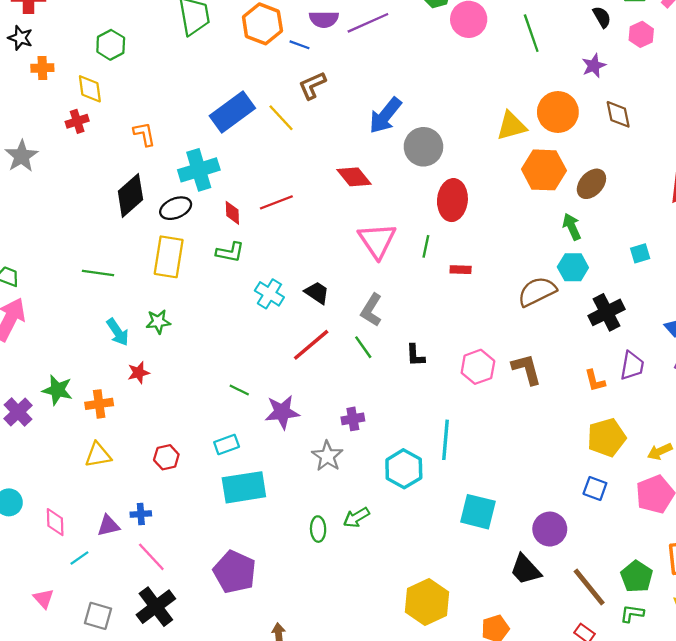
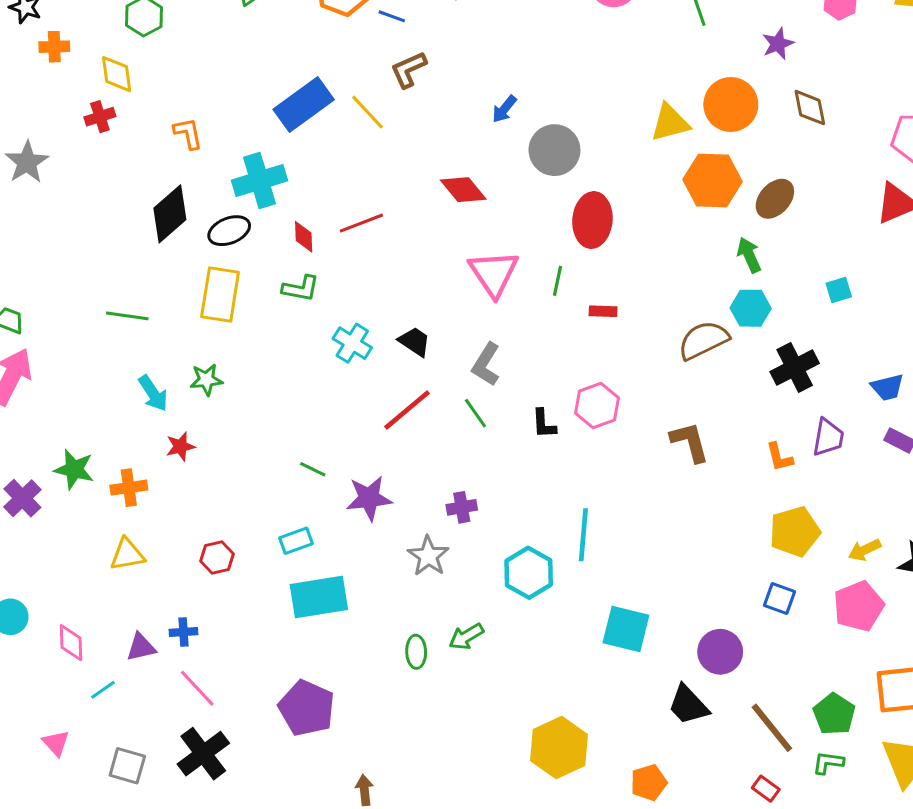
blue arrow: (385, 115) -> (504, 109), size x0.6
pink hexagon: (478, 367) -> (597, 405), moved

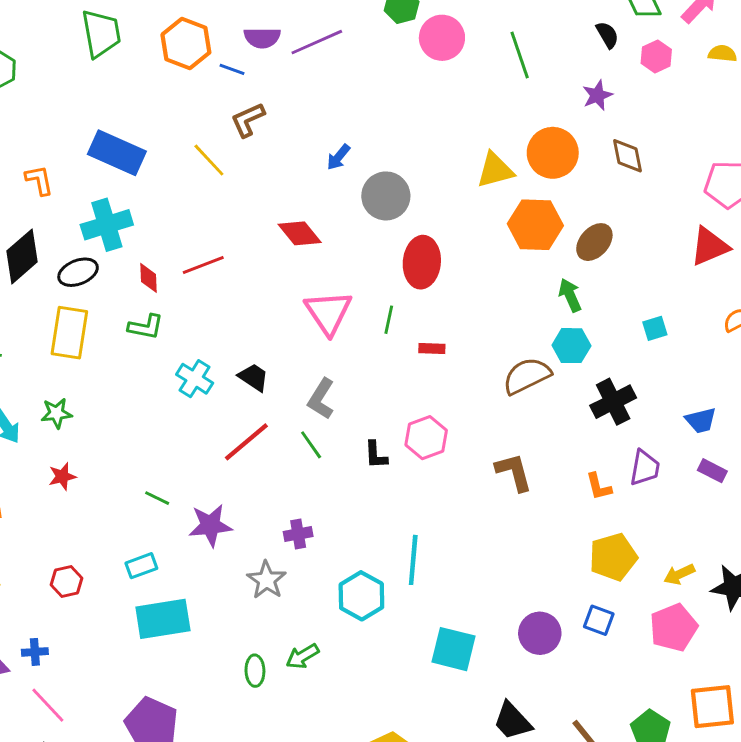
blue rectangle: (304, 104) -> (117, 153), moved, turned 60
red star: (180, 447) -> (62, 476), moved
purple circle: (720, 652) -> (540, 633), moved

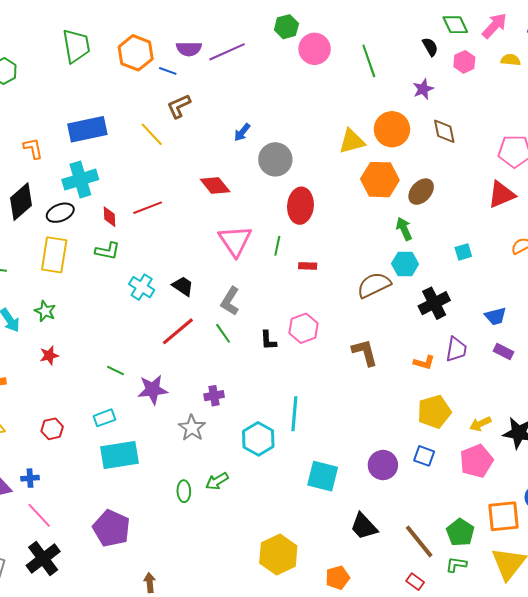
blue rectangle: (117, 153) -> (87, 129), turned -36
green star: (56, 413) -> (45, 311), turned 30
orange L-shape: (599, 487) -> (424, 362), turned -60

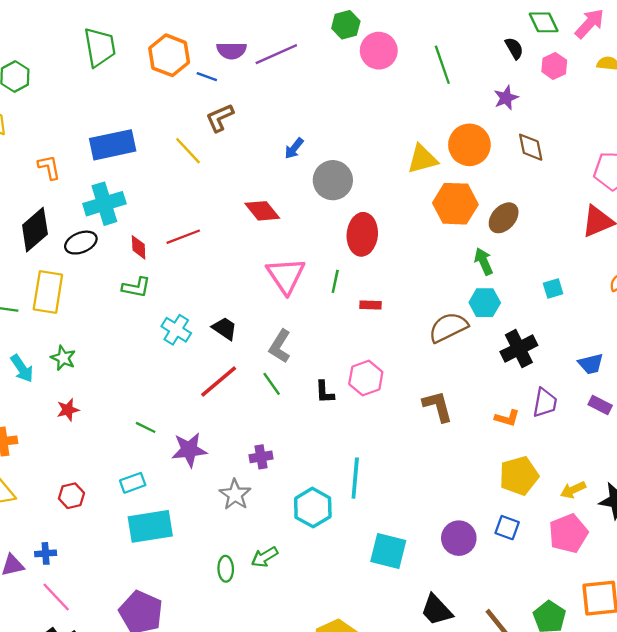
yellow rectangle: (54, 255) -> (48, 292), moved

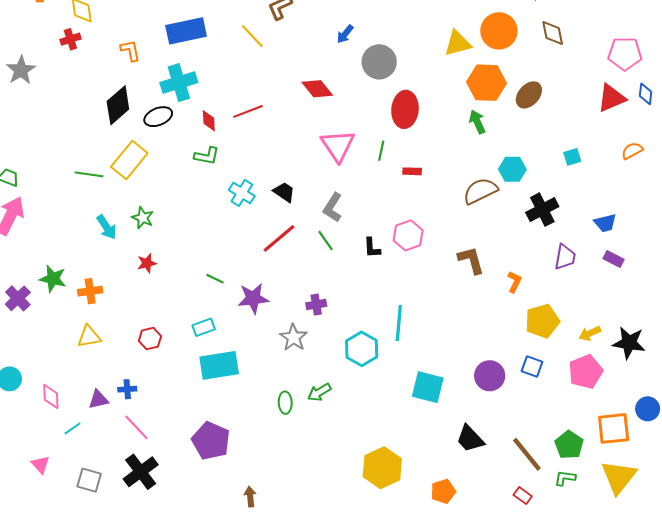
green arrow: (484, 261) -> (477, 122), moved
yellow rectangle: (48, 292) -> (129, 160), turned 30
orange L-shape: (507, 418) -> (514, 282), moved, turned -80

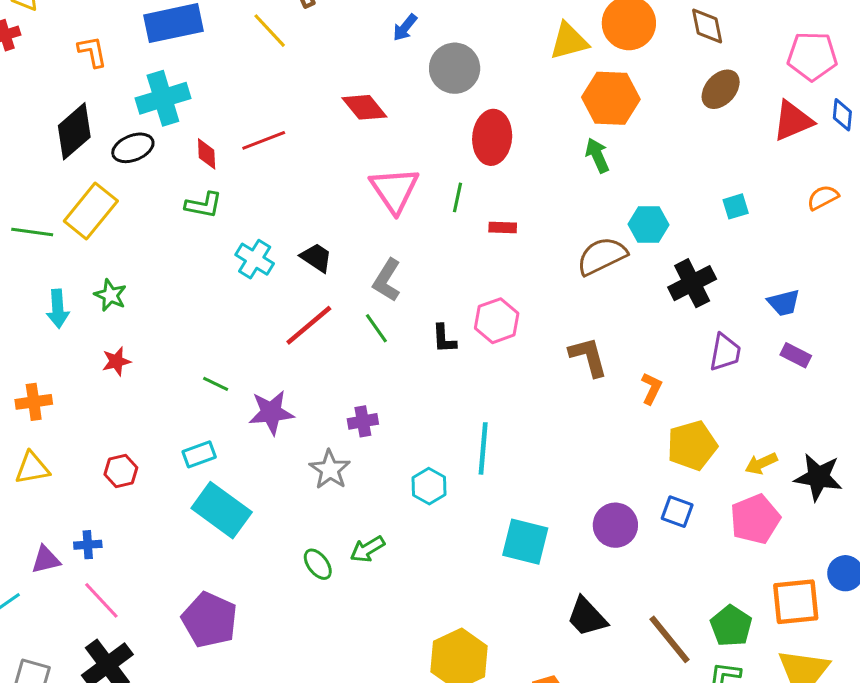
brown ellipse: (529, 95) -> (721, 89), moved
cyan arrow: (107, 227) -> (58, 309), turned 30
cyan hexagon: (362, 349) -> (429, 486), size x0.7
cyan rectangle: (219, 365) -> (222, 510), turned 45
green ellipse: (285, 403) -> (318, 564), turned -35

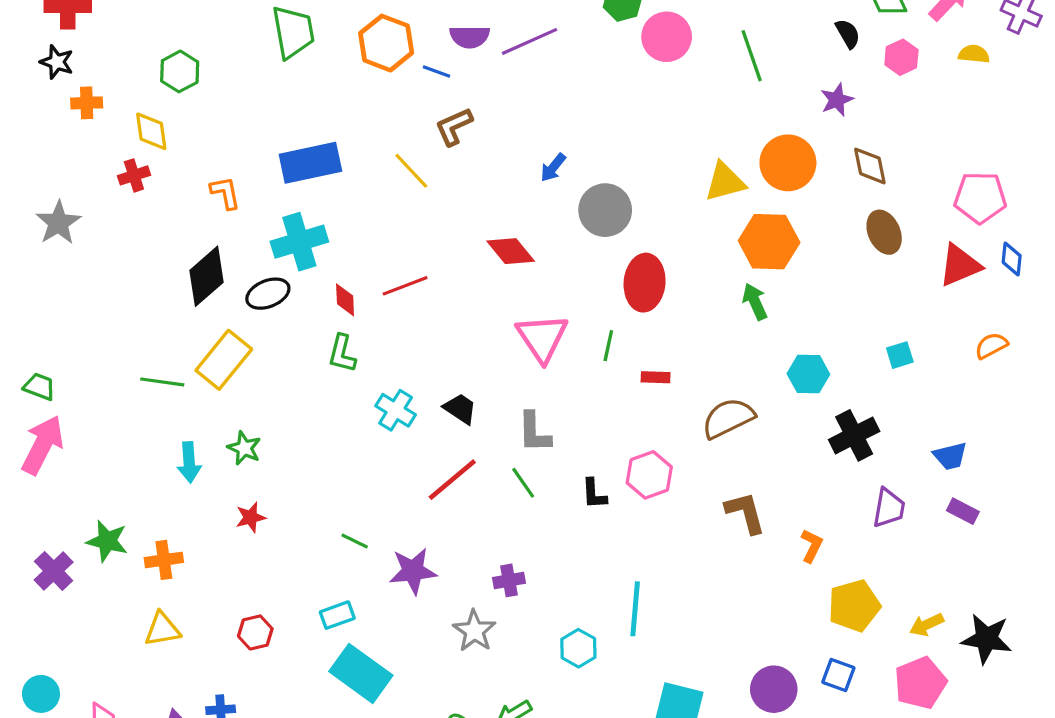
brown ellipse: (721, 89) -> (884, 232), turned -66
green L-shape: (204, 205) -> (342, 354), turned 93
brown semicircle: (602, 256) -> (728, 418), moved
gray L-shape: (387, 280) -> (534, 432), turned -33

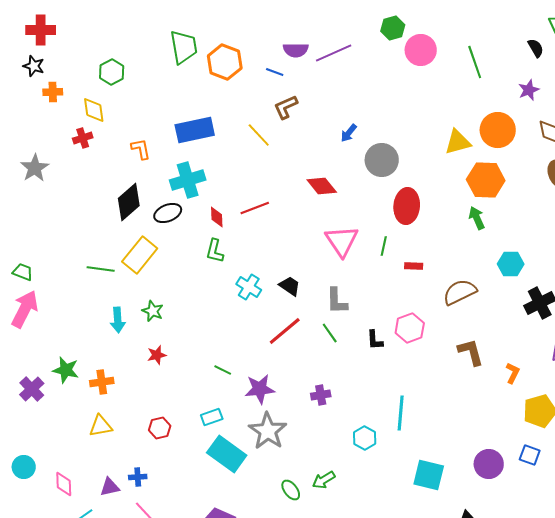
orange hexagon: (386, 43) -> (225, 62), moved
gray star: (474, 631) -> (268, 431), moved, size x1.4

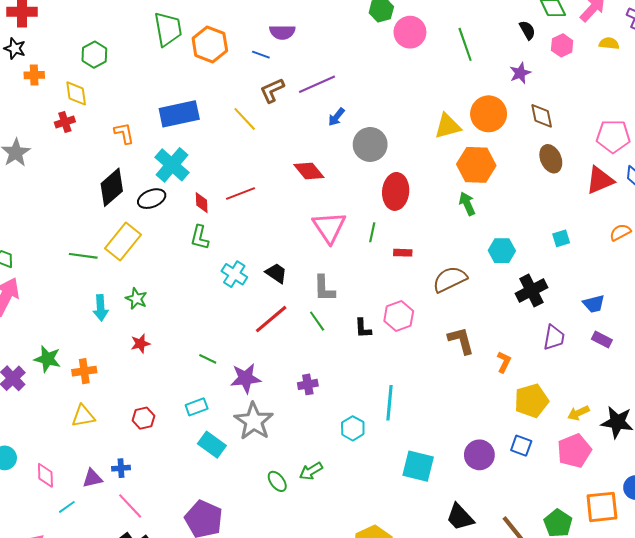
purple line: (334, 53) -> (317, 84), moved
cyan cross: (188, 180) -> (172, 165), turned -32
cyan rectangle: (227, 454) -> (212, 445), size x0.7

